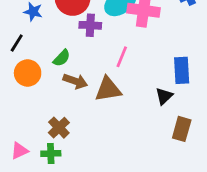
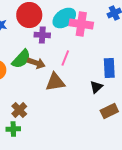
green semicircle: (62, 58) -> (21, 59), size x1.5
brown arrow: (75, 81) -> (36, 63), moved
brown rectangle: (182, 129) -> (109, 111), turned 48

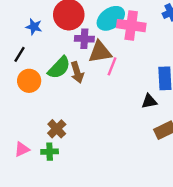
brown arrow: (36, 63) -> (77, 72), turned 54
brown triangle: (55, 82) -> (100, 52), moved
black triangle: (96, 87) -> (149, 101), turned 32

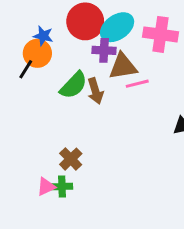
cyan ellipse: (111, 18) -> (117, 27), moved
pink line: (112, 66) -> (137, 84), turned 54
orange circle: (29, 81) -> (37, 53), moved
pink triangle: (22, 149) -> (46, 187), moved

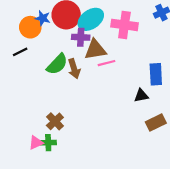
blue star: (43, 36) -> (43, 18), moved
orange circle: (37, 53) -> (30, 27), moved
black line: (26, 69) -> (20, 52), turned 32

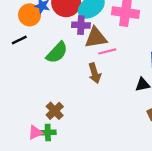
brown arrow: (74, 69) -> (95, 73), moved

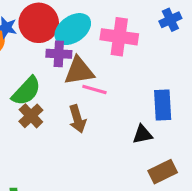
pink line: (107, 51) -> (94, 89), turned 30
brown cross: (55, 111) -> (31, 116), moved

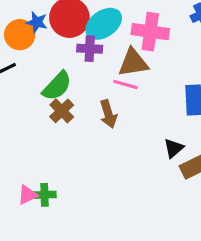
brown triangle: (79, 71) -> (133, 63), moved
black triangle: (142, 134) -> (174, 148), moved, turned -30

